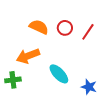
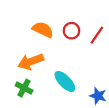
green cross: (13, 80) -> (24, 88), moved, turned 35

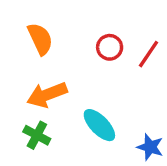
orange semicircle: (43, 30) -> (40, 39), moved, turned 40

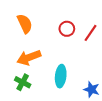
cyan ellipse: (99, 125) -> (61, 76), turned 50

